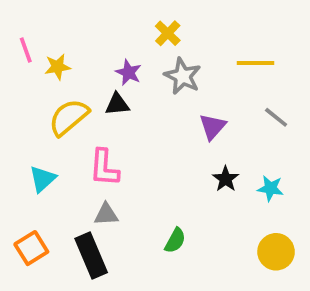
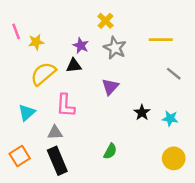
purple triangle: (213, 127) -> (110, 87), moved
gray triangle: (106, 214) -> (55, 133), moved

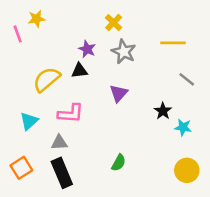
yellow star: (36, 42) -> (37, 19), moved
pink L-shape: (66, 105) -> (71, 114), turned -90
black star: (142, 113) -> (163, 111), moved

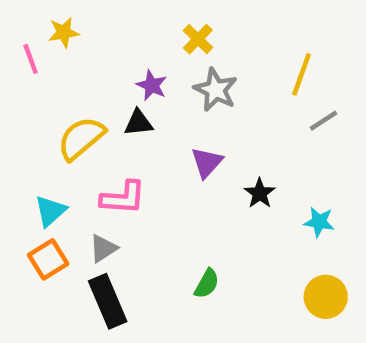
yellow line: (173, 43) -> (301, 74), turned -70
gray line: (187, 79) -> (324, 121), moved, turned -72
black star: (163, 111) -> (260, 193), moved
gray triangle: (59, 143) -> (103, 248), turned -30
orange square: (21, 168) -> (48, 259), moved

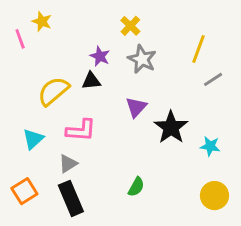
yellow star: (64, 32) -> (42, 21), turned 30
black star: (260, 193) -> (171, 127), size x1.6
orange square: (48, 259) -> (24, 191), moved

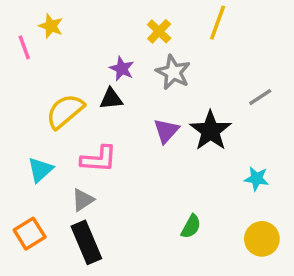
yellow line: (199, 49) -> (218, 23), moved
black star: (171, 127) -> (210, 131), moved
green semicircle: (136, 187) -> (191, 226), moved

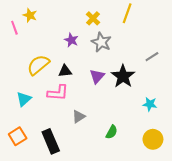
black triangle: (111, 99) -> (65, 71), moved
gray triangle: (83, 200) -> (79, 117), moved

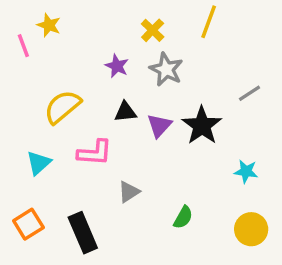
black triangle: (65, 71) -> (125, 112), moved

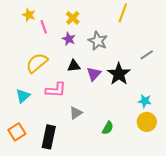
yellow cross: (153, 30) -> (73, 18), moved
pink line: (23, 46) -> (44, 27), moved
yellow circle: (251, 229) -> (147, 122), moved
black rectangle: (83, 233) -> (49, 137), turned 35

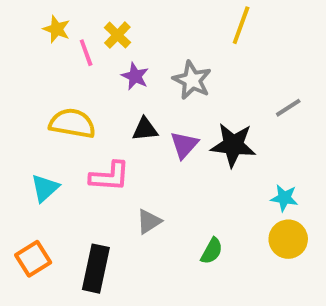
yellow cross: (73, 18) -> (117, 35), moved
yellow semicircle: (37, 63) -> (72, 123), turned 50
black star: (119, 74) -> (233, 145), turned -30

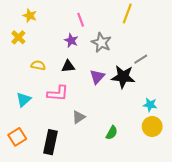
yellow cross: (117, 35) -> (18, 37), moved
pink line: (86, 53) -> (81, 20), moved
gray line: (288, 108) -> (141, 59), moved
yellow semicircle: (72, 123) -> (38, 65), size x0.6
black triangle: (145, 129) -> (68, 66), moved

